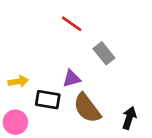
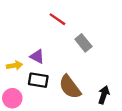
purple triangle: (72, 79) -> (37, 56), moved, turned 42

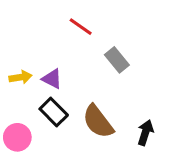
yellow arrow: (15, 65) -> (20, 77), moved
black rectangle: (38, 80) -> (54, 112), turned 36

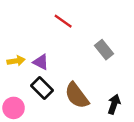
gray rectangle: (117, 60) -> (104, 50), moved

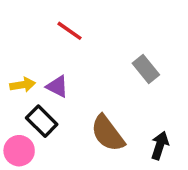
red line: (63, 21) -> (69, 31), moved
black rectangle: (42, 88) -> (42, 121), moved

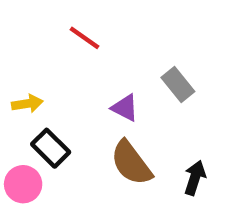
purple triangle: (57, 86) -> (125, 108), moved

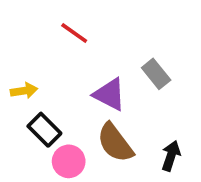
purple triangle: (125, 108) -> (110, 94), size x1.4
pink circle: (23, 184) -> (69, 161), moved

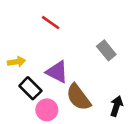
purple triangle: (110, 94) -> (57, 72), moved

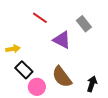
gray rectangle: (106, 50) -> (84, 24), moved
purple triangle: (57, 72) -> (62, 40), moved

